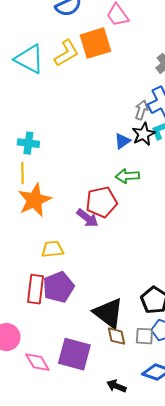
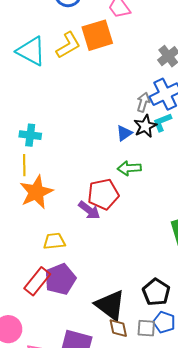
red rectangle: (35, 289) -> (37, 281), turned 32

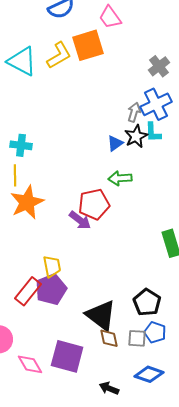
cyan L-shape: (162, 122) -> (153, 132), turned -70
yellow trapezoid: (54, 241) -> (52, 266), moved, turned 85

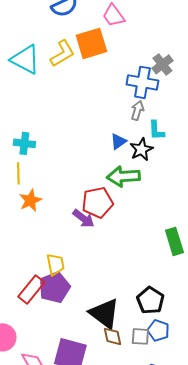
blue cross: (156, 104) -> (142, 82), moved, turned 36
black star: (136, 136) -> (141, 149), moved
green arrow: (120, 178) -> (123, 176), size x1.4
orange star: (27, 202) -> (30, 200), size x0.7

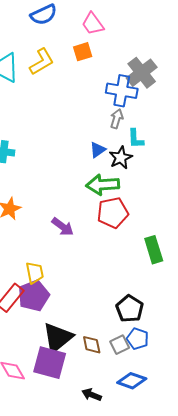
orange square: (91, 43) -> (83, 52), moved, size x0.6
gray cross: (162, 64) -> (142, 73), size x1.4
red pentagon: (97, 202) -> (113, 213), moved
black triangle: (104, 313) -> (58, 338), moved, turned 44
gray square: (140, 336) -> (120, 345), turned -30

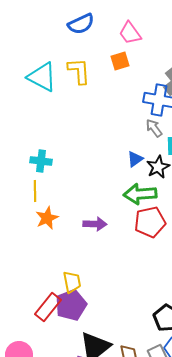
yellow L-shape: (42, 62) -> (79, 71), turned -64
gray arrow: (117, 119) -> (154, 128), turned -54
purple arrow: (63, 227) -> (95, 224), moved, turned -35

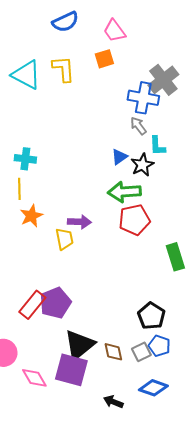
yellow trapezoid: (72, 282) -> (64, 239), moved

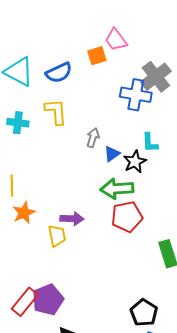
blue semicircle: (65, 22) -> (59, 73), moved
pink trapezoid: (114, 31) -> (116, 40), moved
yellow L-shape: (63, 69) -> (56, 112), moved
gray arrow: (138, 126) -> (93, 138), moved, turned 54
cyan cross: (25, 159) -> (18, 123), moved

